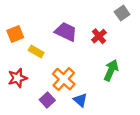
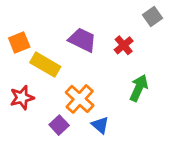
yellow rectangle: (36, 52) -> (45, 65), size x1.5

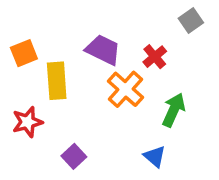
yellow rectangle: (45, 65) -> (57, 81), turned 56
orange cross: (80, 99) -> (125, 89), moved
blue triangle: (100, 125) -> (155, 156), moved

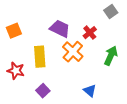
yellow rectangle: (57, 81) -> (40, 57), moved
green arrow: (174, 110) -> (111, 56), moved
red star: (27, 122) -> (16, 71), turned 30

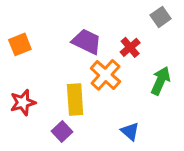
yellow rectangle: (40, 57) -> (75, 100), moved
red star: (16, 71) -> (23, 102), turned -30

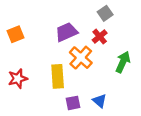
gray square: (161, 17) -> (105, 13), moved
purple trapezoid: (87, 42) -> (66, 32), turned -50
purple square: (62, 131) -> (73, 103), moved, turned 32

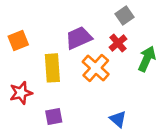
green arrow: (123, 62) -> (147, 59), moved
yellow rectangle: (58, 76) -> (52, 68), moved
purple square: (73, 103) -> (54, 116), moved

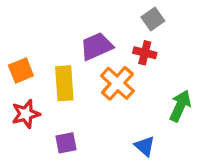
orange square: (18, 40) -> (21, 70), moved
red cross: (118, 43) -> (145, 53), turned -36
green arrow: (147, 59) -> (180, 106), moved

